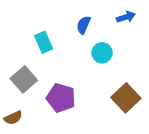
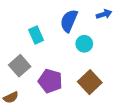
blue semicircle: (83, 25) -> (69, 21), size x1.5
brown square: (126, 98) -> (90, 82), moved

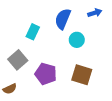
cyan rectangle: (36, 35) -> (33, 32), turned 49
brown square: (90, 82) -> (82, 75), turned -30

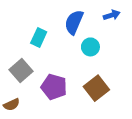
brown square: (82, 75) -> (96, 88), turned 35

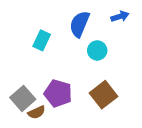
gray square: (21, 70) -> (23, 98), moved
brown semicircle: (12, 105) -> (37, 112), moved

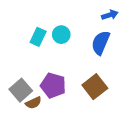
blue semicircle: (80, 24) -> (101, 43), moved
cyan circle: (97, 50) -> (61, 35), moved

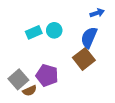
cyan rectangle: (38, 37) -> (34, 32), turned 42
brown square: (95, 87) -> (84, 59), moved

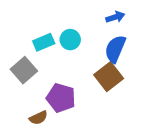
blue arrow: (97, 13) -> (115, 17), moved
gray square: (18, 79) -> (24, 70), moved

